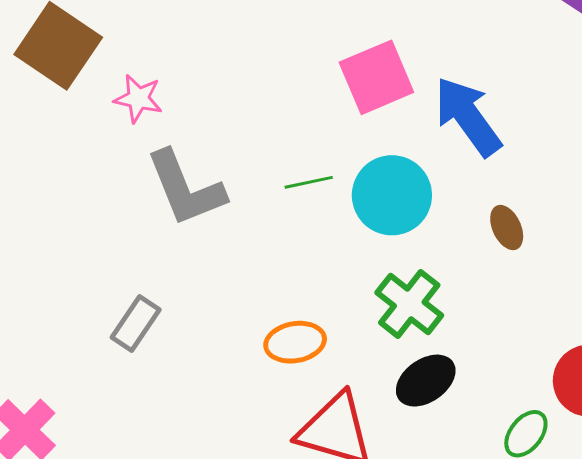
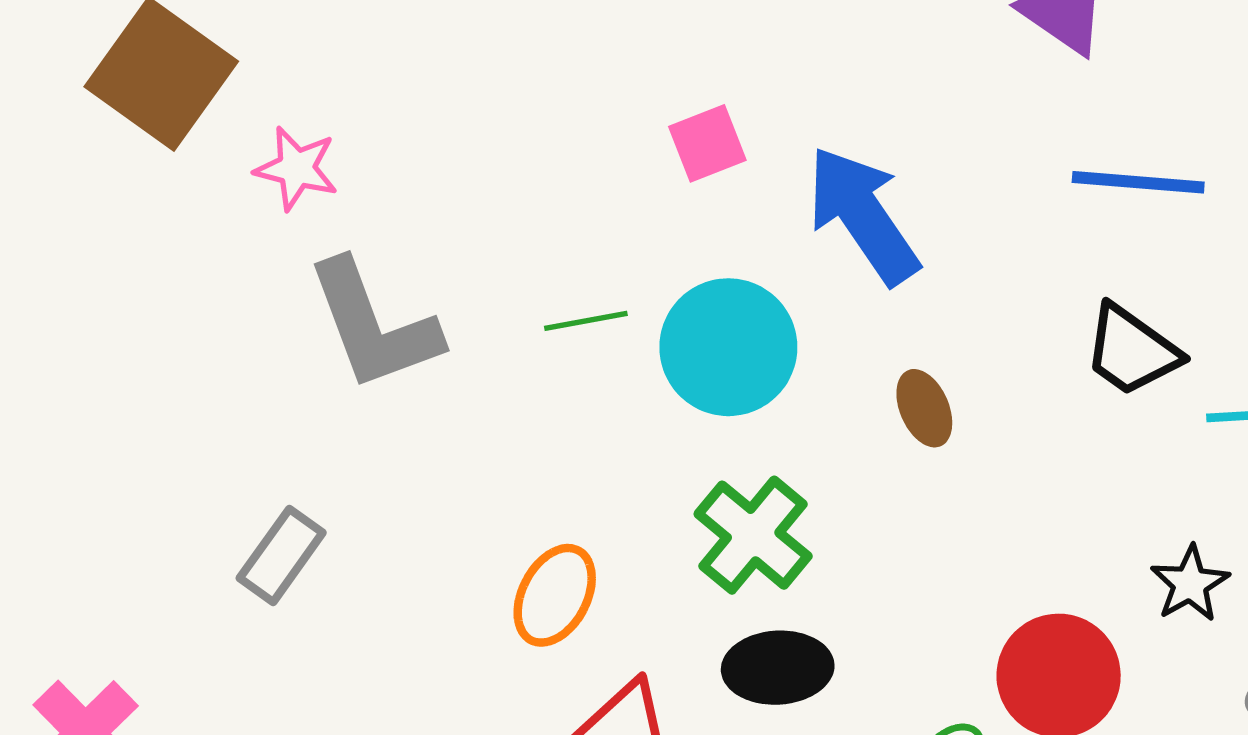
pink square: (376, 77) -> (707, 143), size x0.6
orange ellipse: (295, 342) -> (555, 595), turned -54
black ellipse: (426, 381) -> (778, 668), turned 30

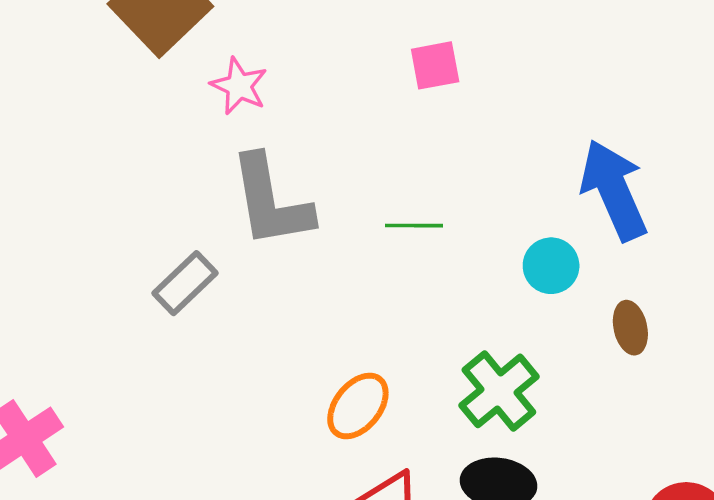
pink square: (707, 143) -> (435, 65), moved
cyan circle: (728, 347) -> (551, 266), moved, size x0.6
gray rectangle: (281, 555) -> (185, 283), moved

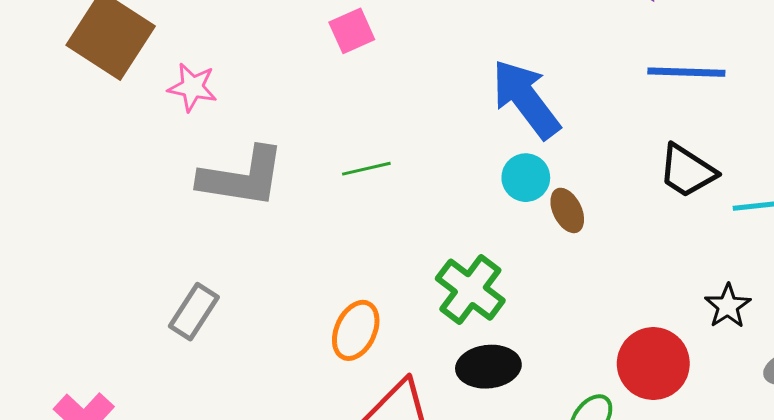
gray L-shape: (271, 201) -> (242, 177), turned -58
cyan circle: (551, 266) -> (526, 178), moved
gray rectangle: (185, 283) -> (194, 312), moved

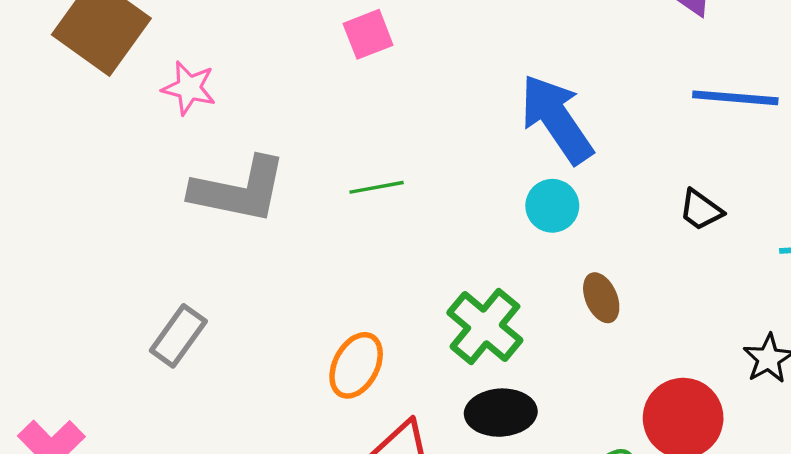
black trapezoid: (687, 171) -> (701, 210), moved, size x0.7
brown ellipse: (567, 210) -> (601, 298), moved

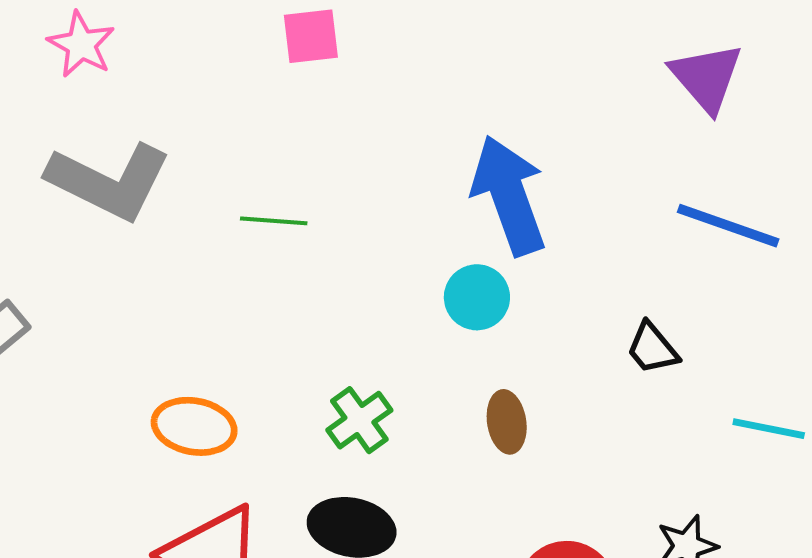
green cross: (485, 326) -> (359, 420), size x0.7
orange ellipse: (356, 365) -> (194, 426), turned 58

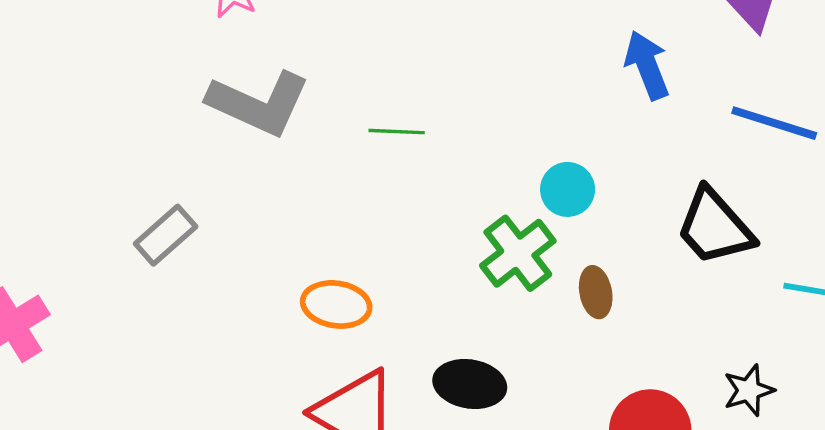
blue arrow: (509, 195) -> (647, 65), moved, size x0.7
black trapezoid: (652, 348) -> (715, 227), size x1.8
green cross: (359, 420) -> (518, 253), moved, size x1.4

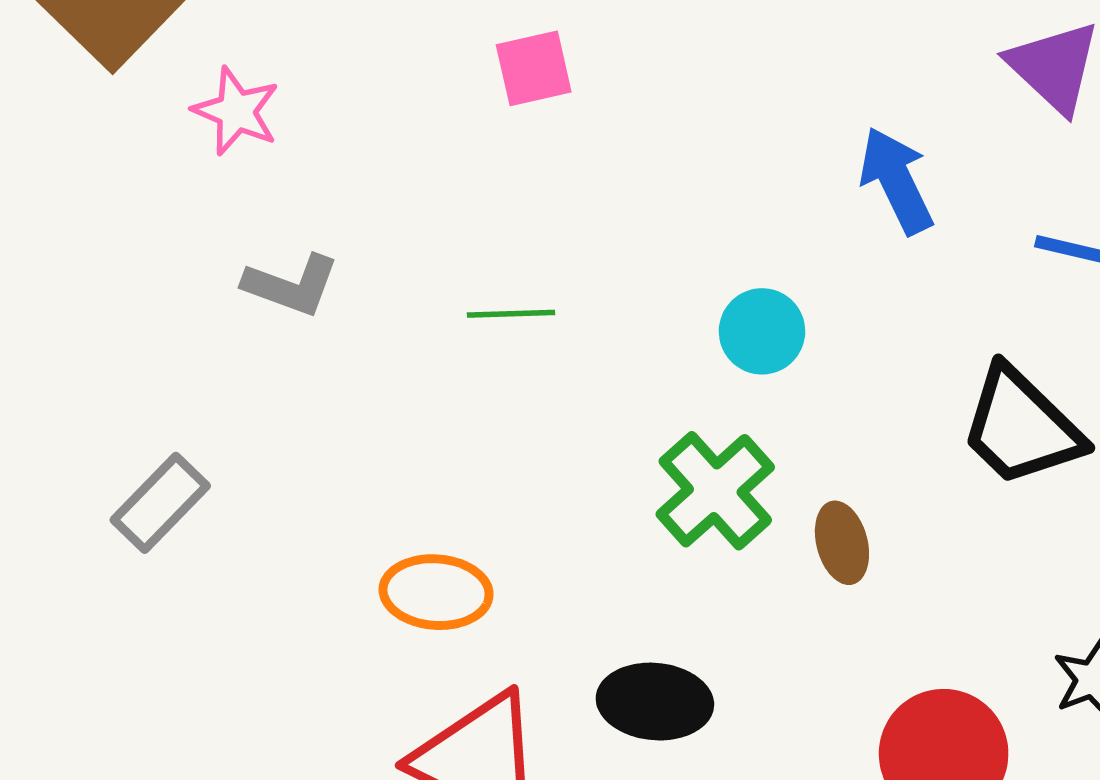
gray L-shape: (259, 103) -> (291, 285), size x0.6
cyan circle: (568, 189) -> (762, 331), moved

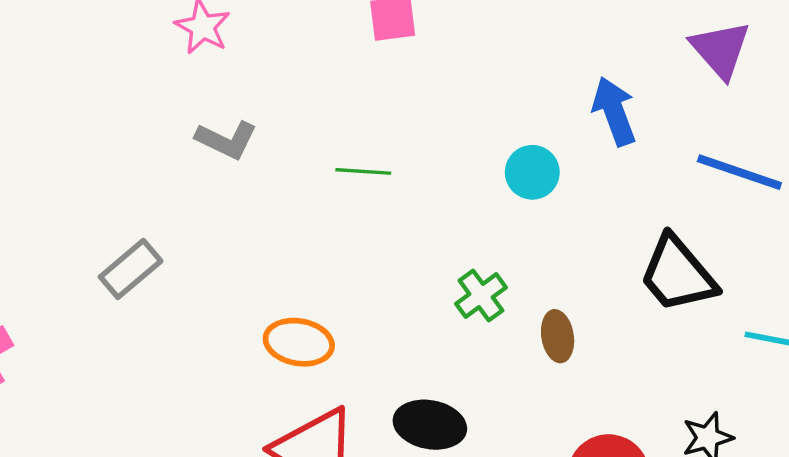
cyan circle: (762, 331) -> (532, 172), moved
green cross: (715, 491) -> (481, 296), size x0.7

